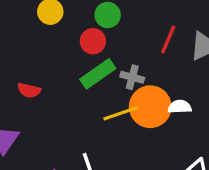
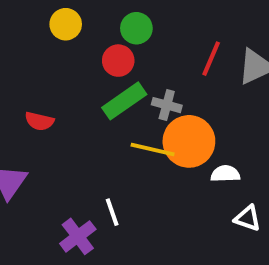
white semicircle: (180, 107) -> (225, 174), moved
yellow line: (121, 113) -> (153, 149), turned 32

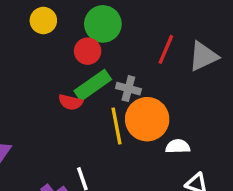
green circle: (136, 28) -> (103, 24), size x1.4
red semicircle: (39, 121) -> (71, 102), moved
yellow line: (153, 149) -> (116, 126), turned 66

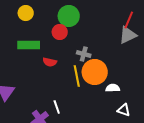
yellow circle: (43, 21) -> (26, 13), moved
red line: (166, 49) -> (129, 20), moved
green rectangle: (93, 85) -> (29, 45), moved, turned 35

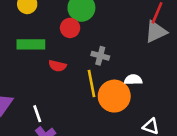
orange circle: (95, 72) -> (114, 96), moved
white semicircle: (113, 88) -> (133, 80), moved
white line: (57, 107) -> (37, 114), moved

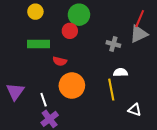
gray cross: (100, 56) -> (113, 44), moved
yellow line: (91, 83) -> (111, 90), moved
orange circle: (114, 96) -> (72, 86), moved

